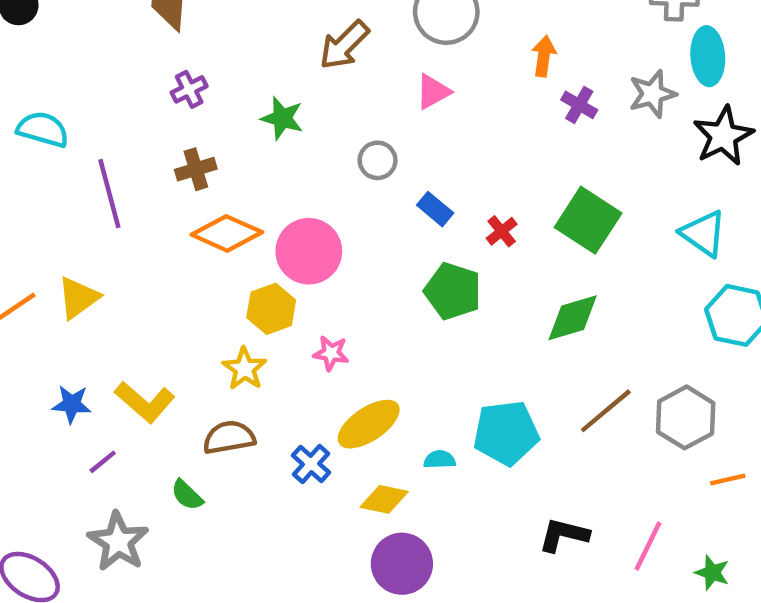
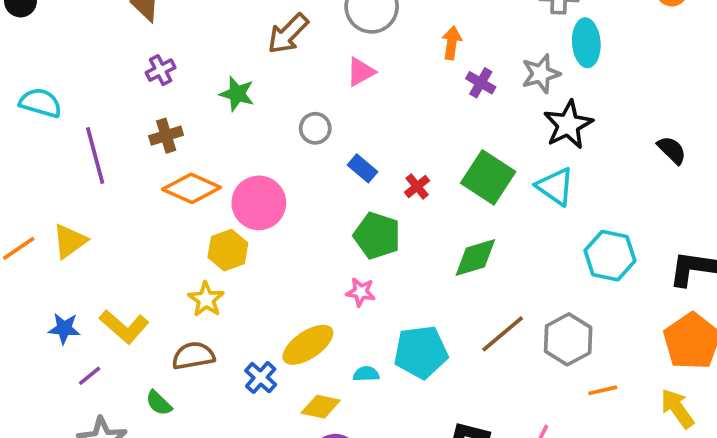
black star: (723, 136) -> (568, 125), moved
cyan triangle: (703, 233) -> (555, 187), moved
pink star: (331, 353) -> (361, 292), moved

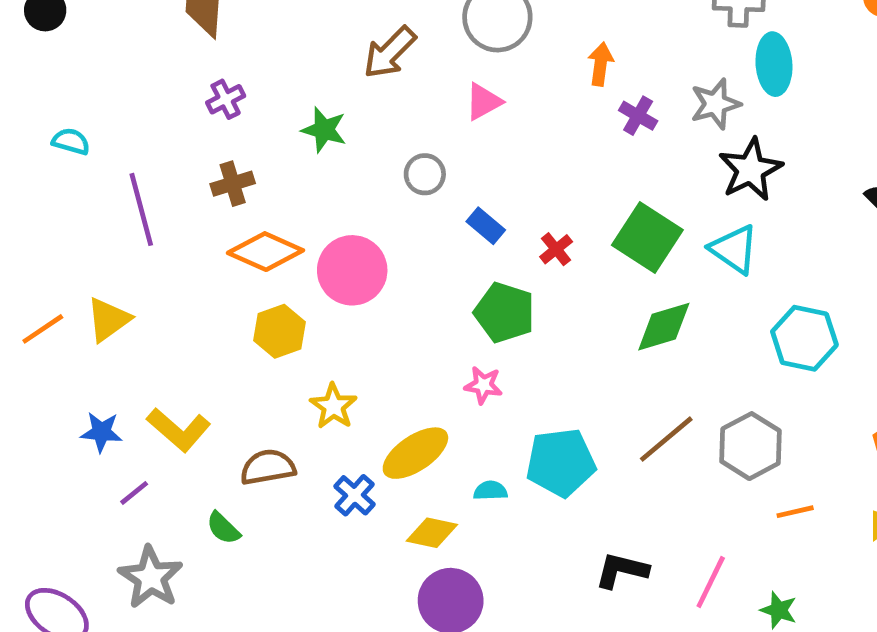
cyan semicircle: (41, 103) -> (71, 141), size x0.7
yellow hexagon: (228, 250) -> (280, 331), moved
green diamond: (475, 257) -> (664, 327), moved
yellow star: (206, 299) -> (333, 406), moved

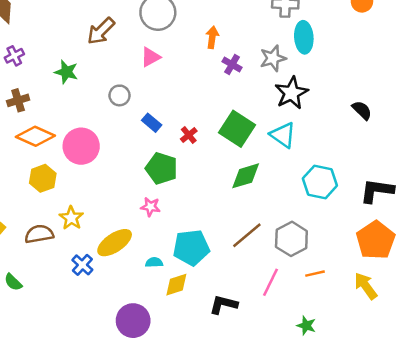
brown semicircle: (268, 467) -> (39, 234), moved
yellow diamond: (432, 533) -> (176, 285), moved, turned -30
pink line: (711, 582) -> (270, 282), moved

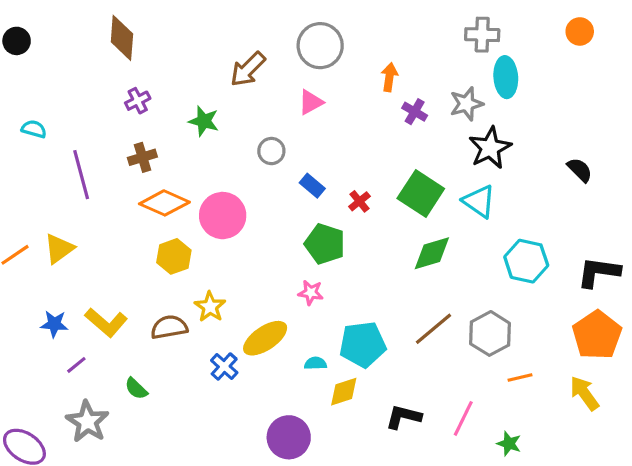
pink line: (270, 282) -> (463, 418), moved

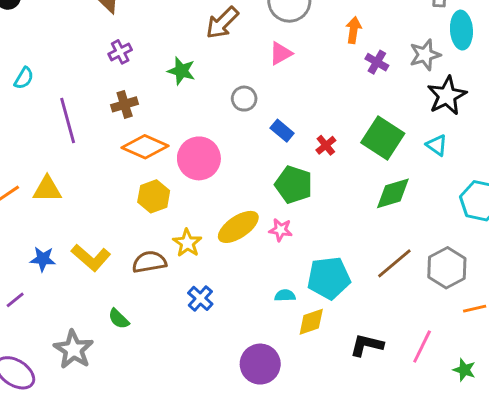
cyan semicircle: (34, 129) -> (24, 78), turned 105
cyan triangle: (479, 201) -> (437, 145), size x0.7
yellow triangle: (59, 249) -> (47, 189), turned 36
yellow ellipse: (265, 338) -> (238, 227), moved
purple line: (76, 365) -> (15, 300), moved

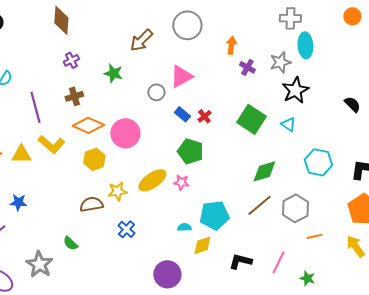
pink triangle: (281, 53) -> (181, 76), moved, size x1.4
red cross: (326, 145) -> (204, 116), moved
green diamond: (393, 193) -> (264, 171), moved
yellow star: (187, 243) -> (117, 191), turned 30
yellow L-shape: (91, 258) -> (51, 144), moved

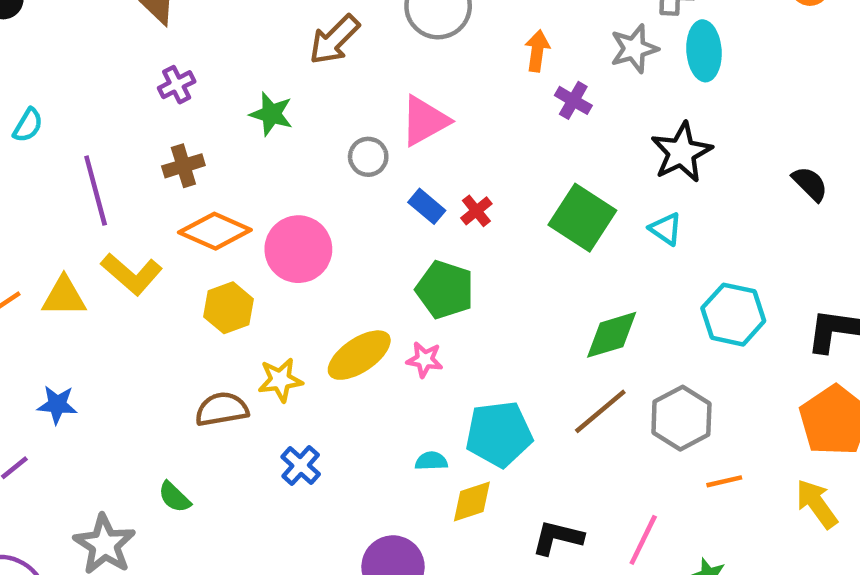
gray star: (280, 62) -> (634, 49), moved

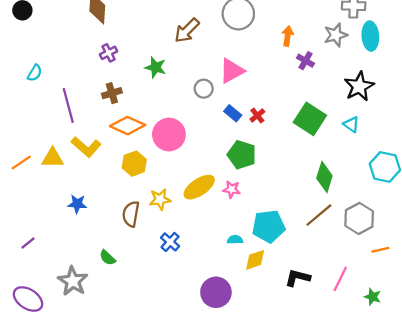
green diamond: (612, 335) -> (324, 177), turned -56
blue star: (57, 405) -> (77, 204), moved
brown semicircle: (222, 409) -> (131, 214), turned -70

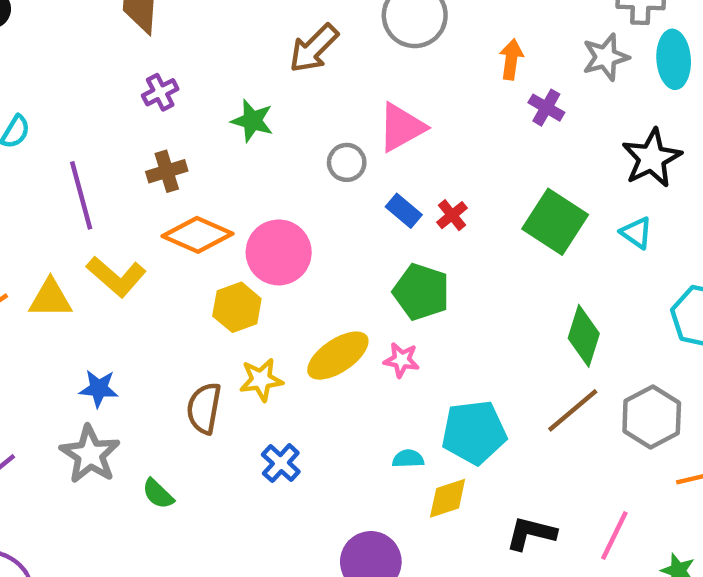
yellow hexagon: (134, 164) -> (237, 307), moved
gray star: (73, 281) -> (90, 454), moved

